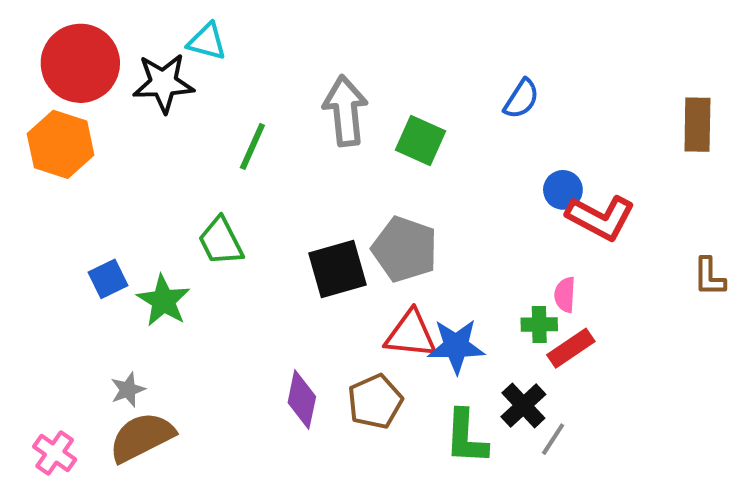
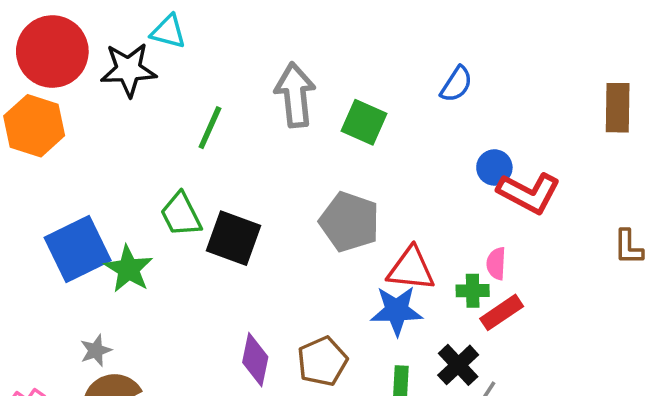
black square: (337, 269) -> (234, 238), moved, turned 36
blue square: (108, 279) -> (78, 249), size x1.8
red triangle: (411, 334) -> (411, 269), moved

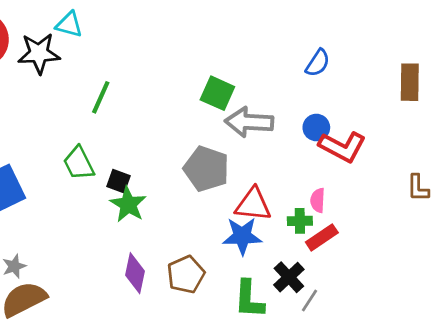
blue semicircle: (456, 84) -> (318, 63), moved
gray arrow: (295, 95) -> (249, 122), moved, turned -81
black square: (234, 238) -> (119, 181), size x0.6
green star: (128, 269) -> (128, 204), moved

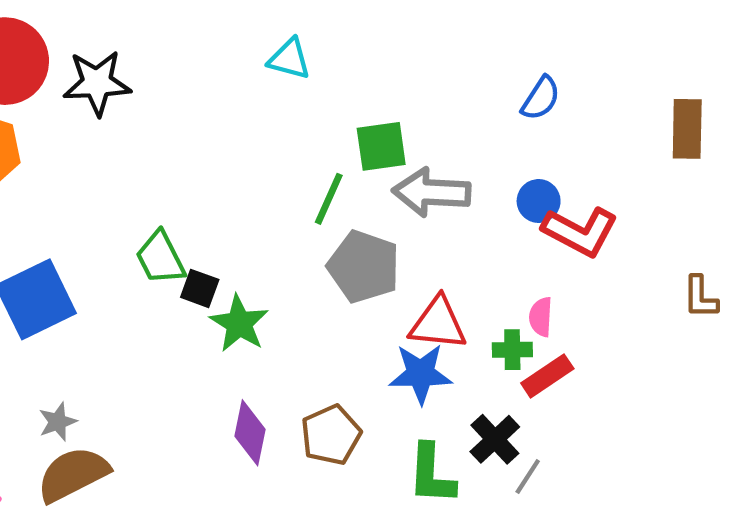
cyan triangle: (69, 24) -> (289, 59), moved
green square: (217, 93) -> (381, 146), turned -32
green line: (101, 97) -> (329, 199), moved
black square: (119, 181) -> (200, 288), moved

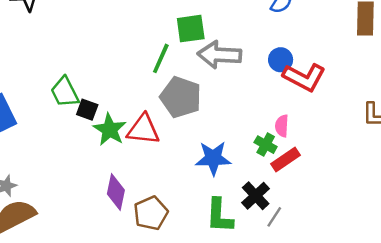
red triangle: (438, 323) -> (143, 130), moved
green cross: (512, 350) -> (266, 145), turned 30
brown pentagon: (331, 435) -> (151, 213), moved

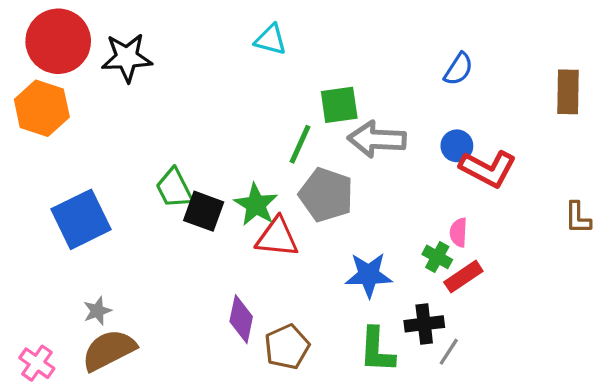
black square: (87, 110) -> (204, 211), size x1.4
green star: (110, 130) -> (256, 205), moved
black cross: (256, 196) -> (424, 324), turned 36

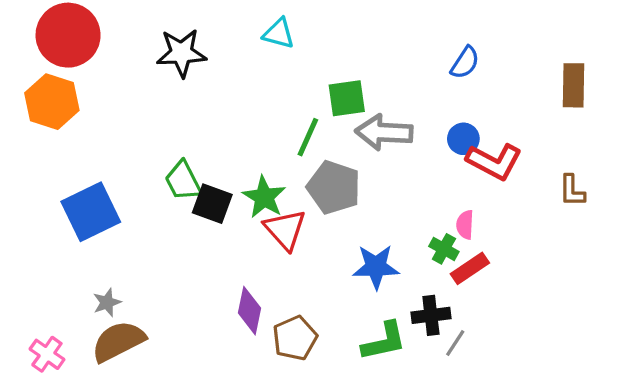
black star: (127, 58) -> (181, 53), moved
brown L-shape: (578, 218) -> (572, 191), moved
red triangle: (277, 237) -> (285, 230), turned 42
green L-shape: (377, 350) -> (384, 341), turned -105

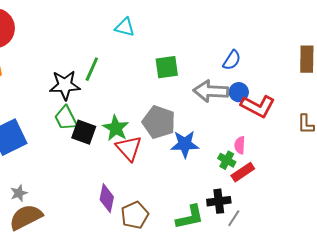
black star: (181, 53) -> (65, 85), moved
blue semicircle: (465, 63) -> (232, 60), moved
gray arrow: (384, 132) -> (211, 91), moved
green line: (308, 137) -> (92, 69), moved
blue star: (376, 267) -> (185, 144), moved

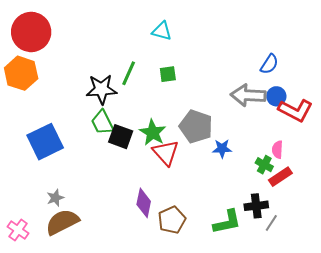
green square: (167, 67) -> (168, 74), moved, size x0.7
blue star: (185, 144) -> (222, 149), size x0.7

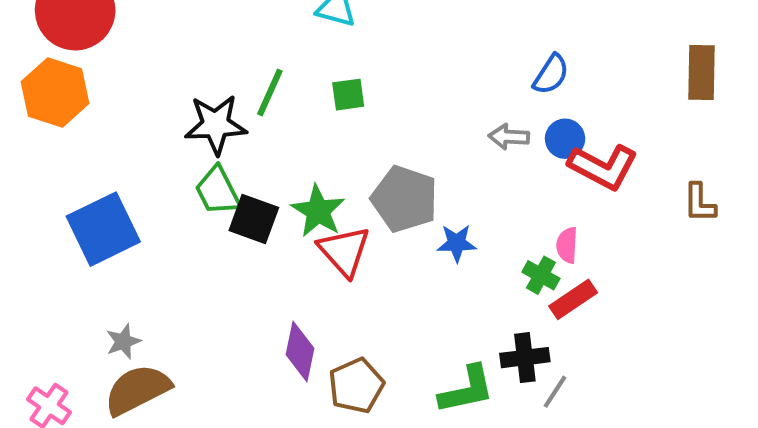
gray arrow: (248, 95) -> (509, 137), size x0.6

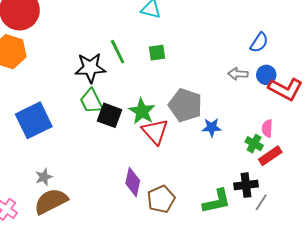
green line: (270, 93) -> (118, 52), turned -50

